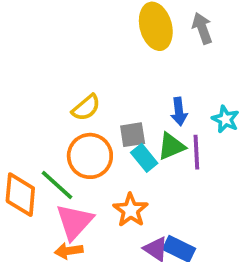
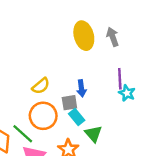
blue arrow: (179, 111) -> (81, 88), moved
green triangle: (171, 146) -> (93, 134), moved, turned -48
purple line: (196, 152) -> (120, 79), moved

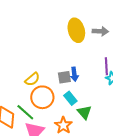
gray arrow: (113, 37) -> (100, 31), turned 112
yellow semicircle: (41, 86) -> (32, 79), moved
gray square: (69, 103) -> (64, 77), moved

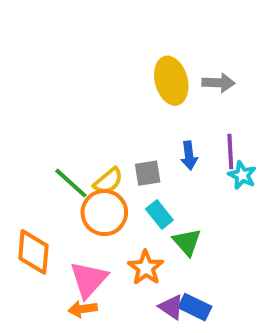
blue arrow: (74, 74) -> (189, 155), moved
yellow semicircle: (32, 79) -> (108, 181), moved
green line: (25, 112) -> (71, 183), moved

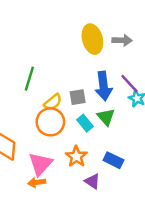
purple line: (230, 152) -> (129, 84), turned -40
blue arrow: (189, 155) -> (104, 86), size x1.6
green line: (71, 183) -> (29, 79), moved, turned 65
green triangle: (187, 242) -> (106, 117), moved
blue rectangle: (195, 307) -> (113, 160), moved

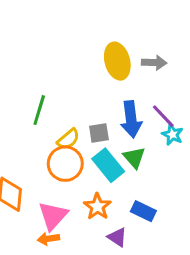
cyan rectangle: (85, 123) -> (108, 165), size x1.5

